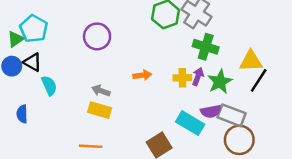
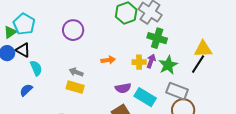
yellow triangle: (251, 61) -> (203, 49), moved
purple semicircle: (211, 111) -> (123, 88), moved
blue semicircle: (22, 114) -> (26, 90), moved, turned 48

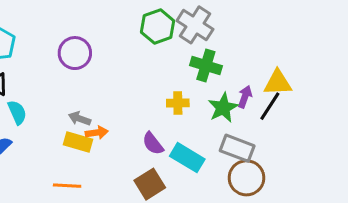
orange arrow: (108, 60) -> (97, 133), moved
purple arrow: (151, 61) -> (245, 97), moved
purple semicircle: (123, 88) -> (153, 144), turned 63

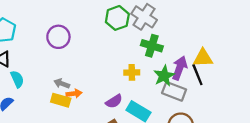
purple arrow: (245, 97) -> (180, 68), size x1.5
black line: (270, 106) -> (197, 75), turned -55
purple semicircle: (153, 144) -> (114, 101), turned -84
gray rectangle: (237, 148) -> (174, 91), moved

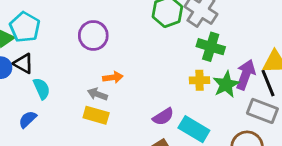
yellow cross: (132, 72) -> (200, 80), moved
gray rectangle: (174, 91) -> (262, 111), moved
orange arrow: (74, 94) -> (113, 77), moved

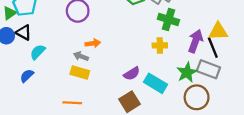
green star: (226, 84) -> (187, 72), moved
cyan semicircle: (42, 89) -> (38, 52), turned -112

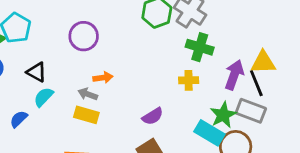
black triangle: (24, 32) -> (37, 72), moved
cyan semicircle: (38, 52) -> (44, 97), moved
cyan rectangle: (156, 83) -> (209, 133), moved

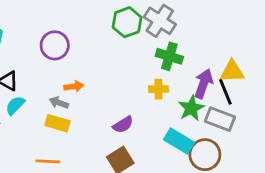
green star: (223, 115) -> (191, 108), moved

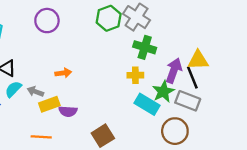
purple circle: (55, 45) -> (47, 21), moved
gray arrow: (59, 103) -> (35, 92), moved
yellow rectangle: (57, 123) -> (49, 104), turned -36
purple semicircle: (123, 125) -> (68, 111), moved, turned 36
cyan rectangle: (179, 141) -> (147, 104), moved

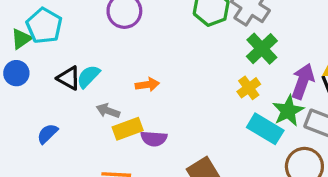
green cross: (145, 47) -> (262, 49), turned 30
yellow cross: (135, 75) -> (249, 88), turned -35
cyan semicircle: (13, 89) -> (88, 76), moved

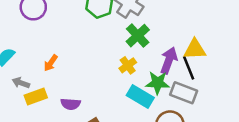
orange arrow: (147, 85) -> (51, 63), turned 133
green star: (288, 111) -> (158, 83), turned 30
purple semicircle: (154, 139) -> (71, 104), moved

